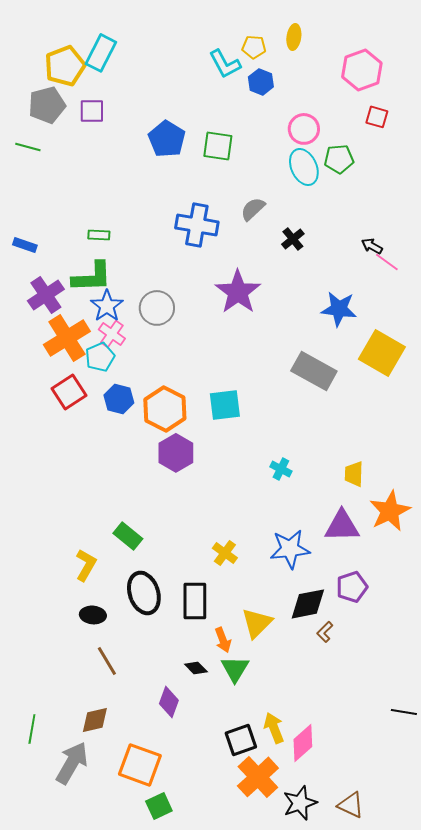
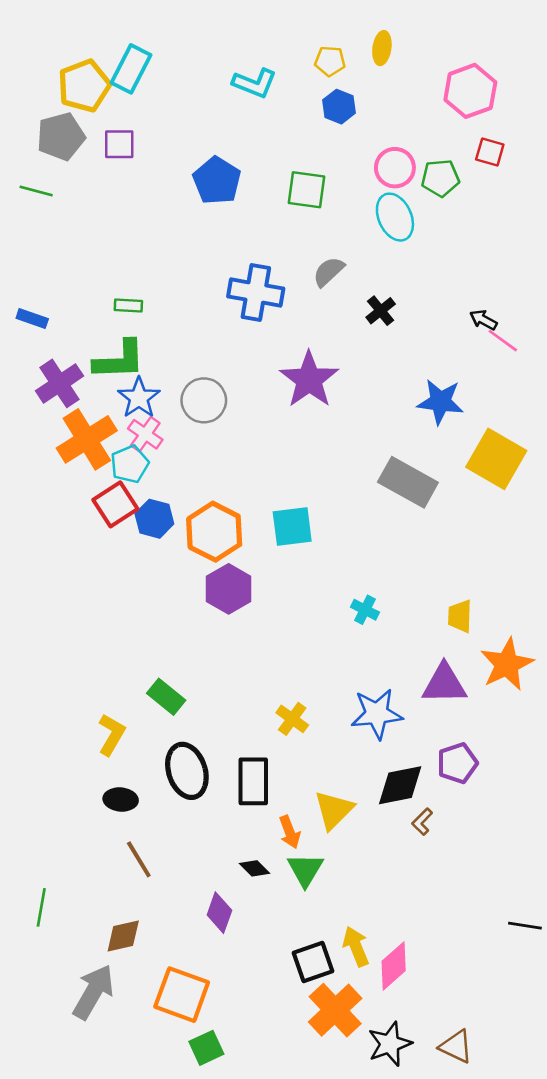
cyan L-shape: (225, 64) -> (255, 83), moved, turned -40
green square: (218, 146) -> (307, 190), moved
green pentagon: (339, 159) -> (440, 178), moved
red square: (69, 392) -> (115, 504), moved
green line: (32, 729) -> (41, 907), moved

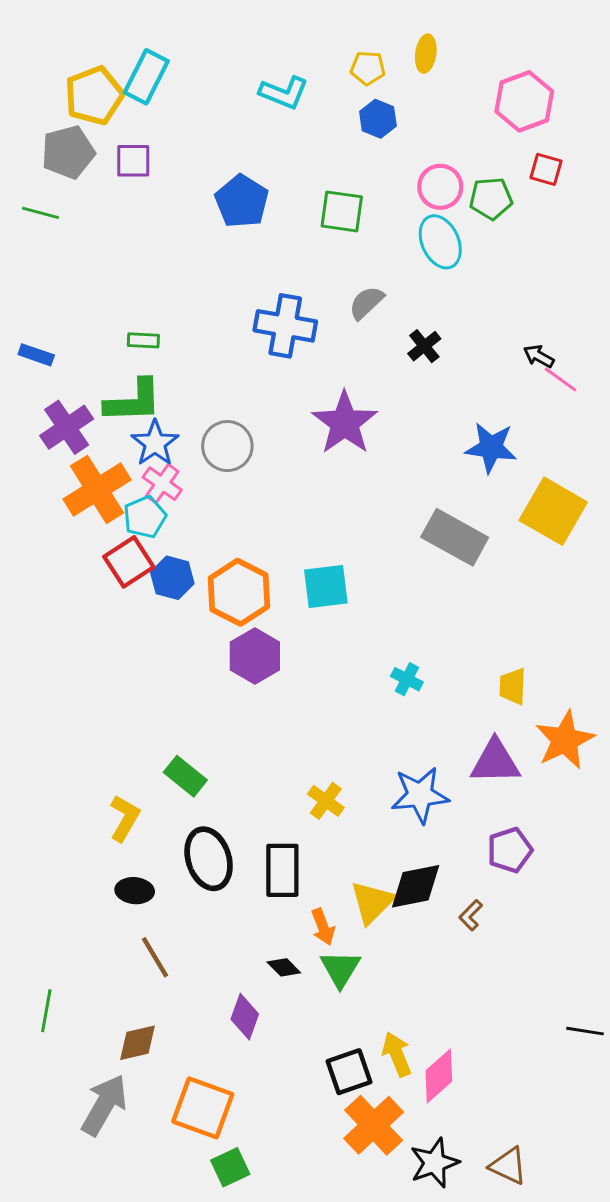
black diamond: (400, 785) -> (416, 886), moved

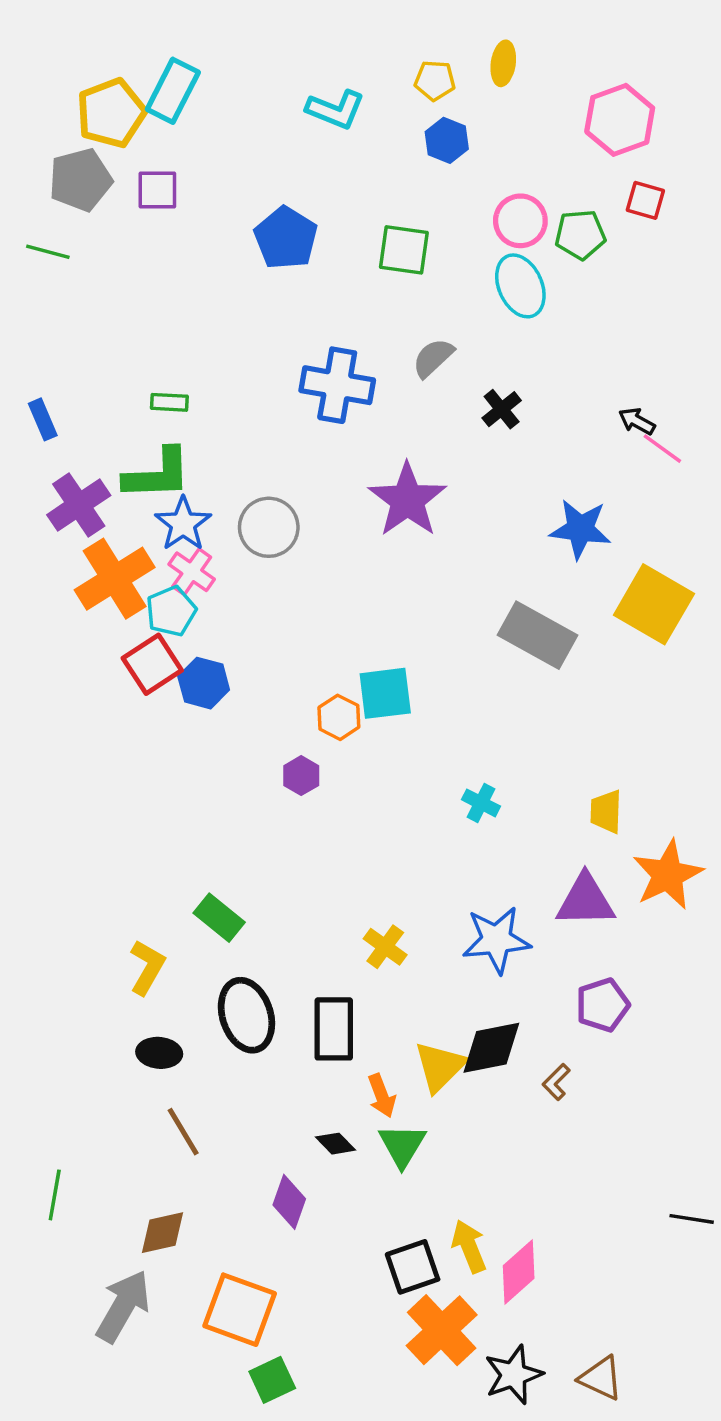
blue rectangle: (36, 355) -> (43, 419), turned 48
orange hexagon: (239, 592) -> (339, 717), moved, size x0.6
purple hexagon: (255, 656) -> (301, 776), size x0.6

